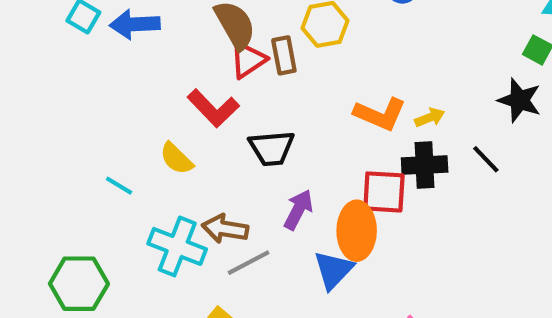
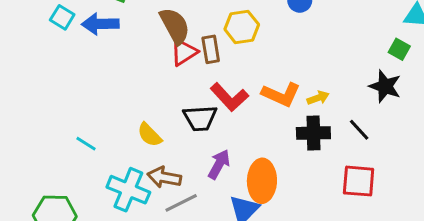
red L-shape: (213, 108) -> (229, 97), moved
yellow semicircle: (176, 159) -> (150, 135), moved
red square: (384, 192) -> (359, 181), moved

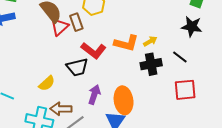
yellow semicircle: (150, 135) -> (47, 83), turned -78

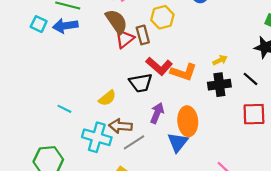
orange L-shape: (126, 43) -> (184, 72), moved

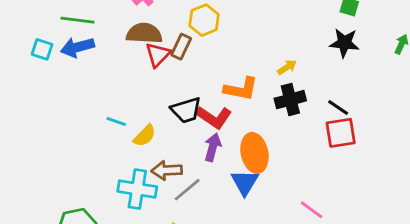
brown semicircle: (116, 22) -> (144, 33), turned -45
brown rectangle: (143, 35) -> (181, 47), turned 48
red L-shape: (159, 66) -> (214, 117), moved
black line: (250, 79) -> (338, 107), moved
cyan line: (64, 109) -> (116, 121), moved

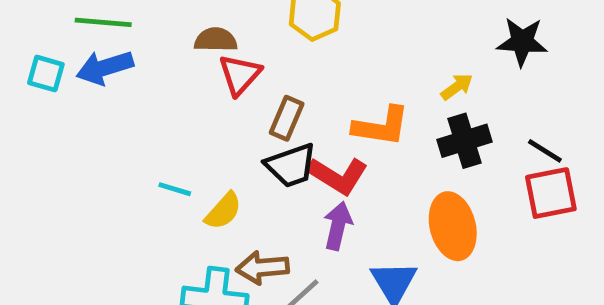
brown semicircle: (144, 33) -> (216, 40), size x0.7
black star: (344, 43) -> (522, 42), moved
brown rectangle: (181, 47) -> (287, 118), moved
orange ellipse: (255, 153) -> (453, 226), moved

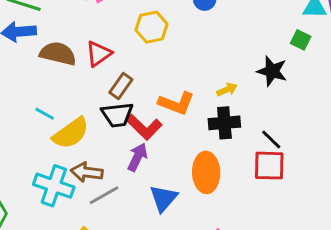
brown semicircle: (216, 40) -> (58, 54), moved, size x1.4
yellow semicircle: (223, 211) -> (71, 133), size x1.5

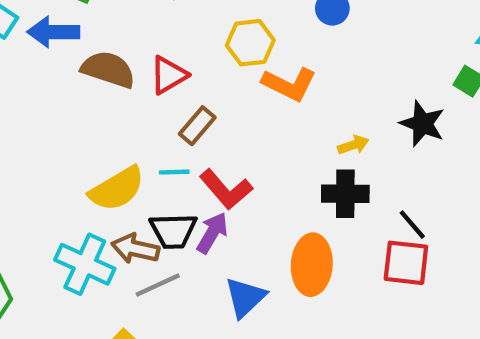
orange L-shape: (176, 103) -> (289, 84), moved
cyan line: (45, 114) -> (174, 172), moved, turned -36
black trapezoid: (117, 115) -> (173, 231), moved

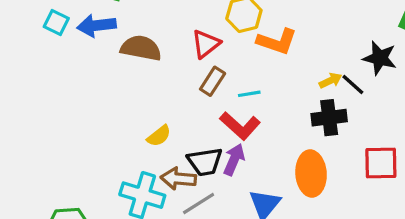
red triangle: (168, 75) -> (206, 44), moved
cyan line: (174, 172) -> (249, 94), moved
yellow semicircle: (117, 189) -> (159, 136), size x0.6
black line: (412, 225) -> (353, 85), moved

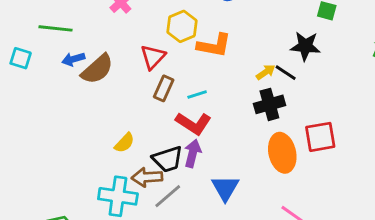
blue arrow: (97, 26) -> (73, 59), moved, size x0.7
brown semicircle: (141, 48) -> (97, 69), turned 136
orange ellipse: (311, 174) -> (282, 153), moved

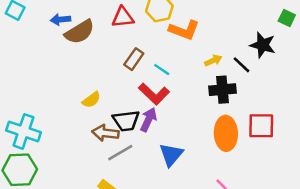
red triangle: (153, 57) -> (123, 17), moved, turned 30
yellow arrow: (266, 72) -> (213, 60), moved
cyan line: (197, 94) -> (162, 70), turned 42
cyan cross: (118, 196) -> (23, 131), moved

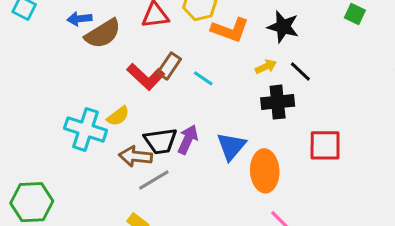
black star: (263, 45) -> (283, 27), moved
red L-shape: (154, 94) -> (146, 77), moved
cyan cross: (23, 131) -> (86, 129), moved
orange ellipse: (226, 133) -> (265, 171), moved
blue triangle: (171, 155) -> (231, 146), moved

